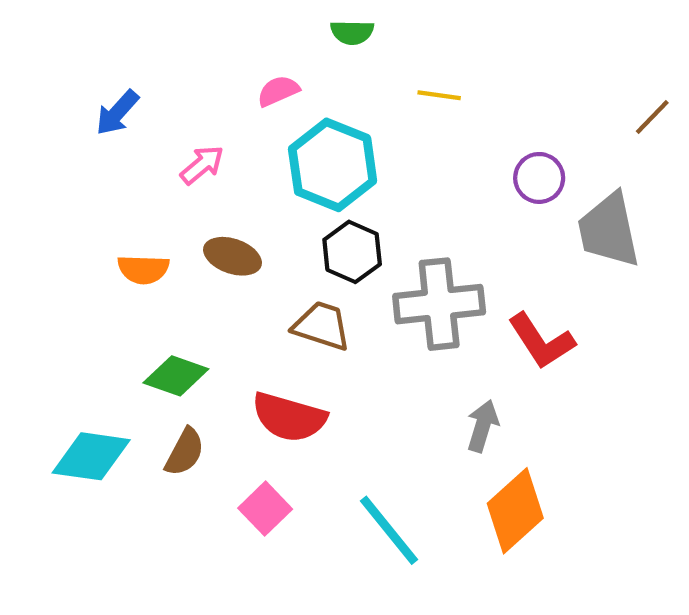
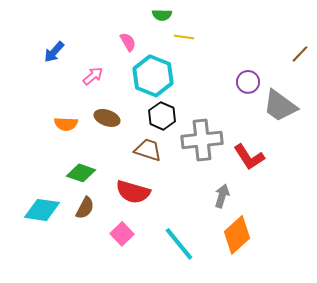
pink semicircle: (278, 91) -> (128, 42), turned 84
yellow line: (439, 95) -> (184, 37), moved
gray trapezoid: (609, 230) -> (280, 106), turned -42

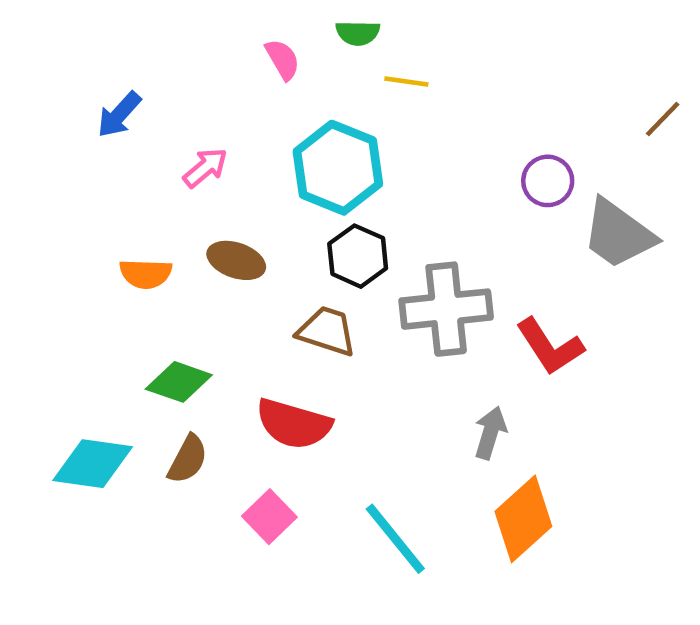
pink semicircle: (128, 42) -> (283, 59), moved

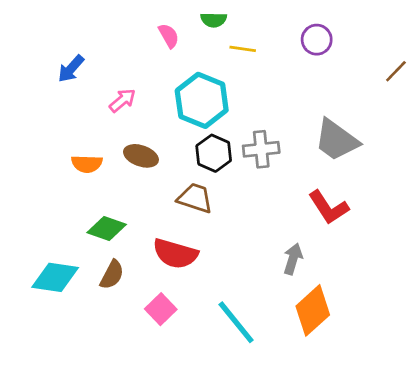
purple circle: (548, 181) -> (317, 40), moved
gray trapezoid: (618, 234) -> (336, 140), moved
gray cross: (446, 309) -> (261, 149), moved, size x0.7

